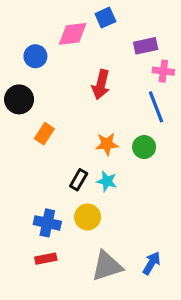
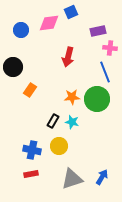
blue circle: (35, 56) -> (21, 30), moved
green circle: (144, 147) -> (97, 99), size x1.6

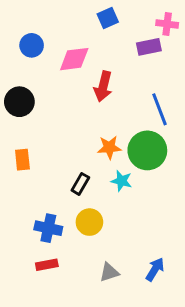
pink diamond: (49, 23) -> (74, 59), moved
pink cross: (110, 48) -> (167, 24), moved
orange rectangle: (30, 90) -> (22, 160), moved, turned -40
cyan star: (72, 122) -> (121, 181), moved
gray triangle: (72, 179) -> (109, 272), size x0.6

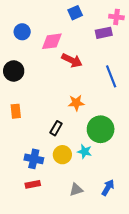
red arrow: (103, 86) -> (72, 60), turned -78
green circle: (147, 150) -> (101, 129), moved
cyan star: (121, 181) -> (85, 151), moved

